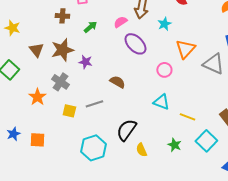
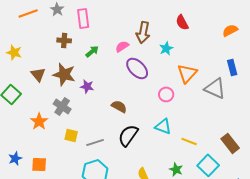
brown star: (62, 50) -> (64, 74), turned 30
gray line: (94, 104) -> (95, 142), moved
black semicircle: (126, 130) -> (128, 135), moved

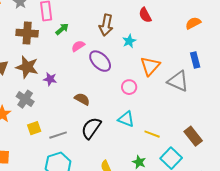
brown cross: (64, 40) -> (27, 33), size x1.5
pink semicircle: (122, 46) -> (78, 46), moved
green arrow: (92, 51) -> (62, 29), moved
yellow square: (71, 135) -> (34, 128), turned -32

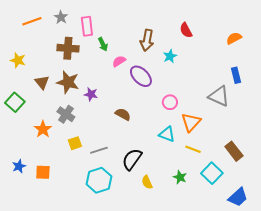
green arrow: (62, 29) -> (103, 44), turned 104
orange triangle: (150, 66) -> (191, 122), moved
black semicircle: (91, 128) -> (132, 159), moved

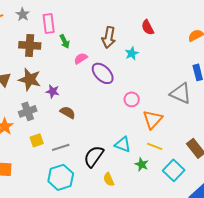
gray cross: (66, 114) -> (28, 111), turned 36
brown semicircle: (123, 114) -> (68, 112), moved
cyan triangle: (167, 134) -> (123, 144), moved
green star: (180, 177) -> (142, 164), moved

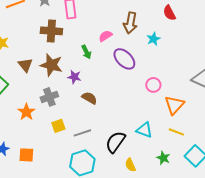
green arrow: (65, 41) -> (86, 52), moved
pink semicircle: (81, 58) -> (105, 36), moved
green star: (142, 164) -> (163, 158), moved

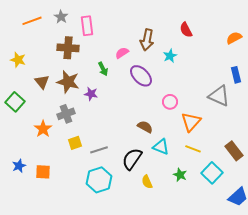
brown semicircle: (89, 98) -> (145, 127), moved

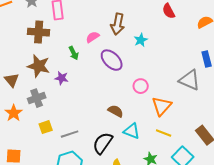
red semicircle: (186, 30) -> (169, 11), moved
brown triangle: (42, 82) -> (12, 80), moved

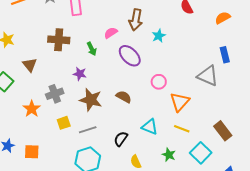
brown cross: (39, 32) -> (59, 40), moved
brown star: (39, 66) -> (91, 100), moved
brown triangle: (12, 80) -> (30, 65), moved
brown semicircle: (116, 111) -> (124, 97), moved
black semicircle: (103, 143) -> (121, 139), size x0.7

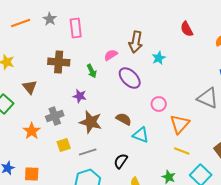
cyan triangle: (150, 127) -> (141, 135), moved

